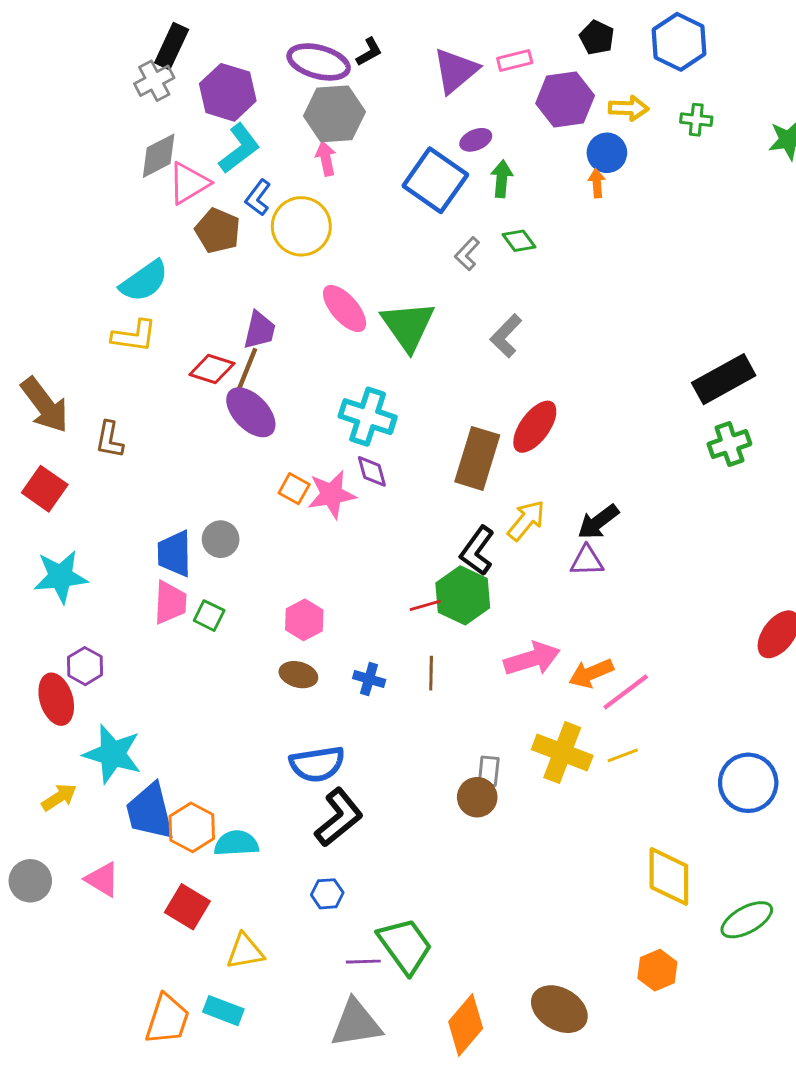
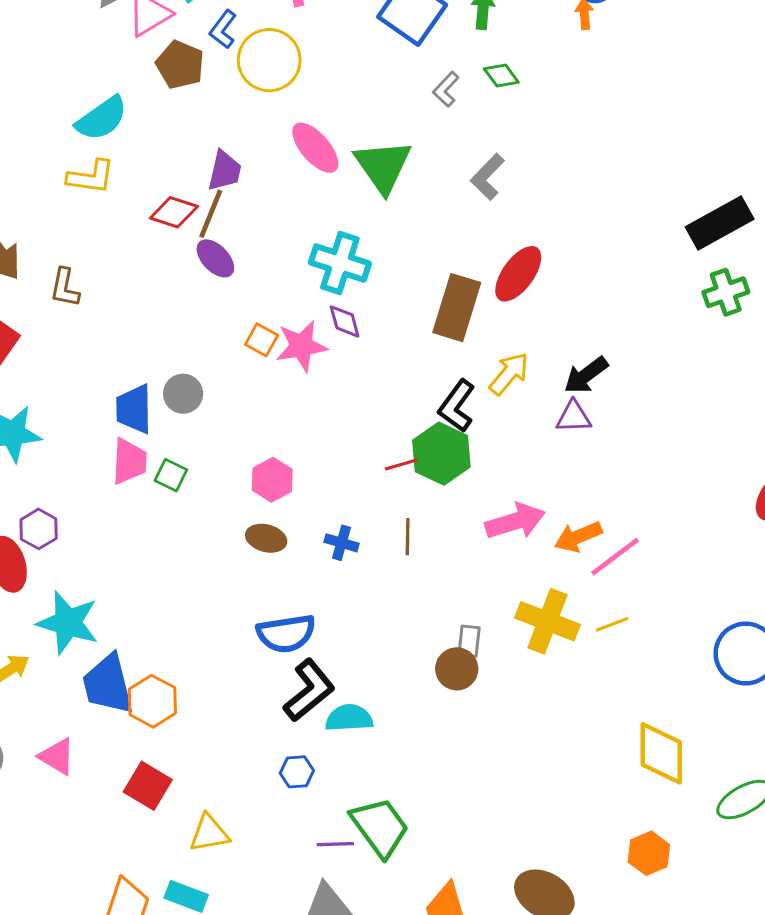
purple ellipse: (251, 412) -> (215, 258), size x0.7
cyan semicircle: (236, 843) -> (349, 718), moved

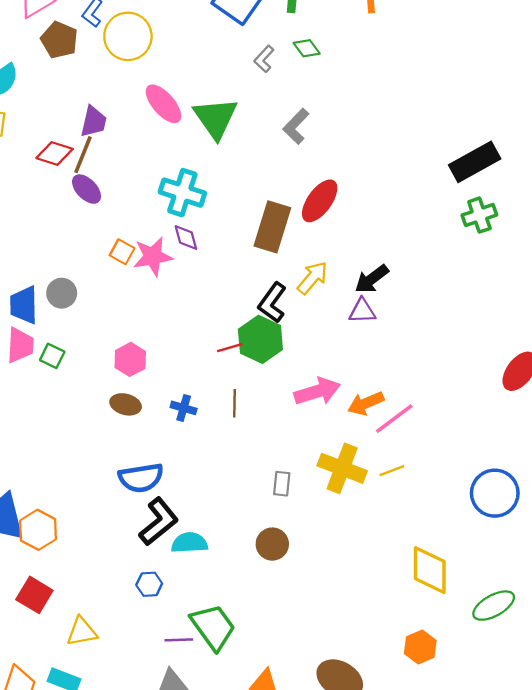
brown circle: (457, 669) -> (272, 544), moved

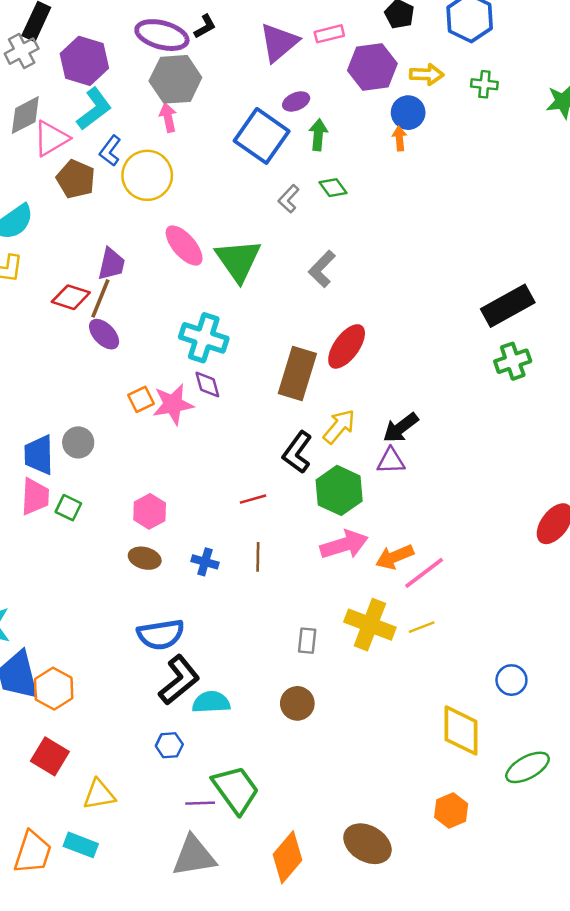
orange square: (122, 252) -> (141, 399), turned 35
green hexagon: (260, 339) -> (339, 490), moved
blue circle: (495, 493) -> (511, 680), moved, size x0.6

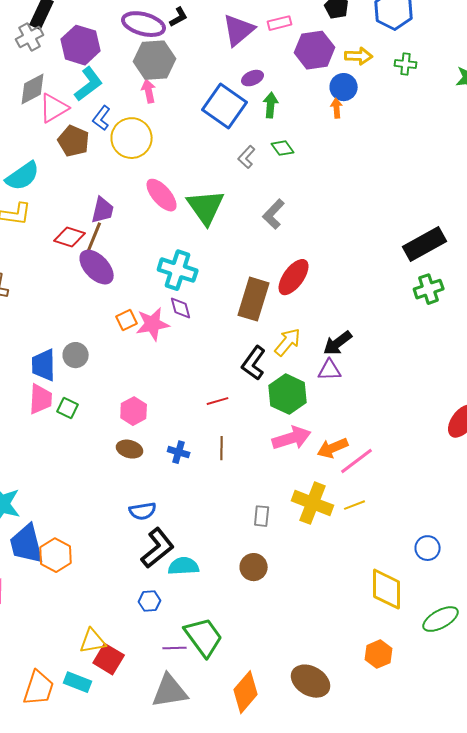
purple ellipse: (104, 334) -> (97, 267), size x1.4
blue semicircle: (161, 634) -> (143, 511), size x0.7
red square: (50, 756) -> (109, 659), moved

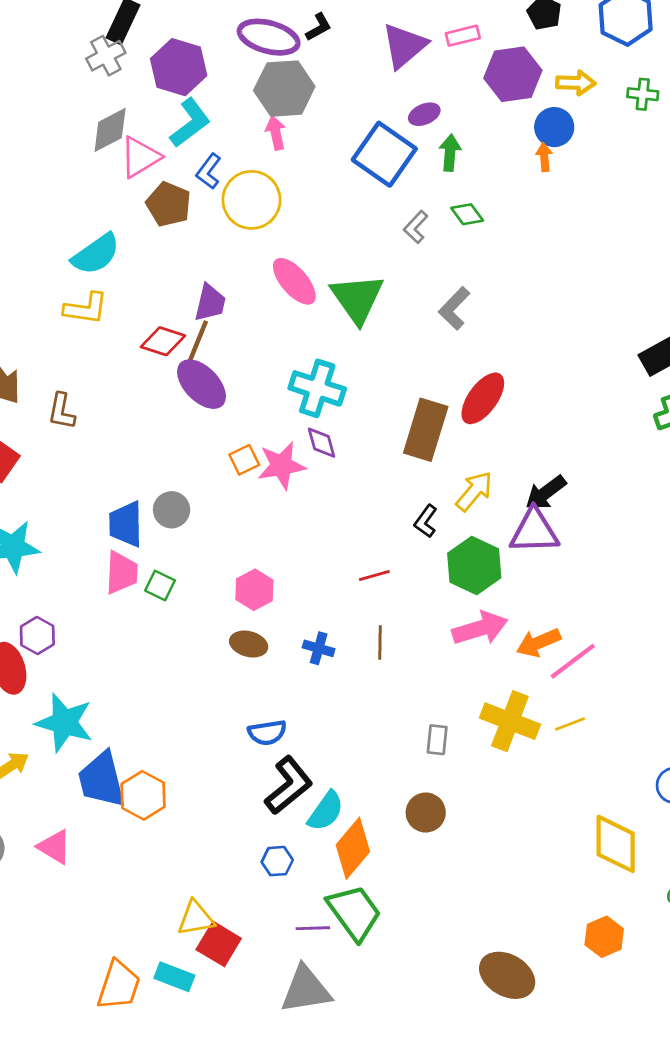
black L-shape: (254, 363) -> (426, 521), size x0.7
purple triangle: (330, 370) -> (534, 531), size x1.5
cyan semicircle: (184, 566) -> (326, 811), turned 128
orange diamond: (246, 692) -> (353, 848), moved

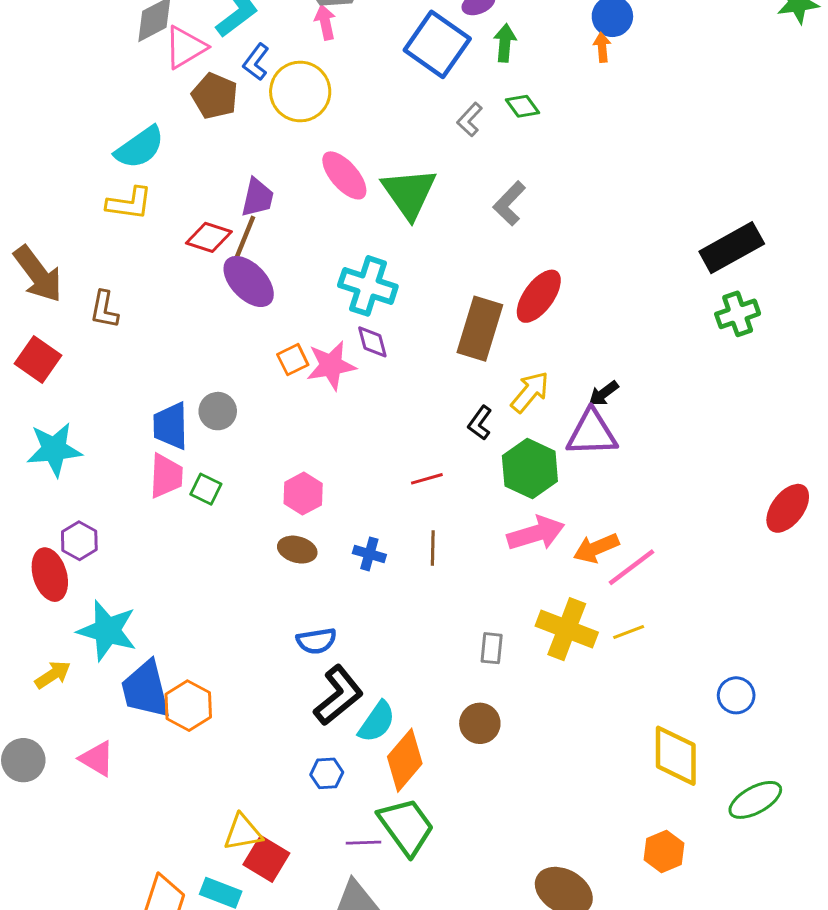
black arrow: (546, 493) -> (604, 393), size x0.7

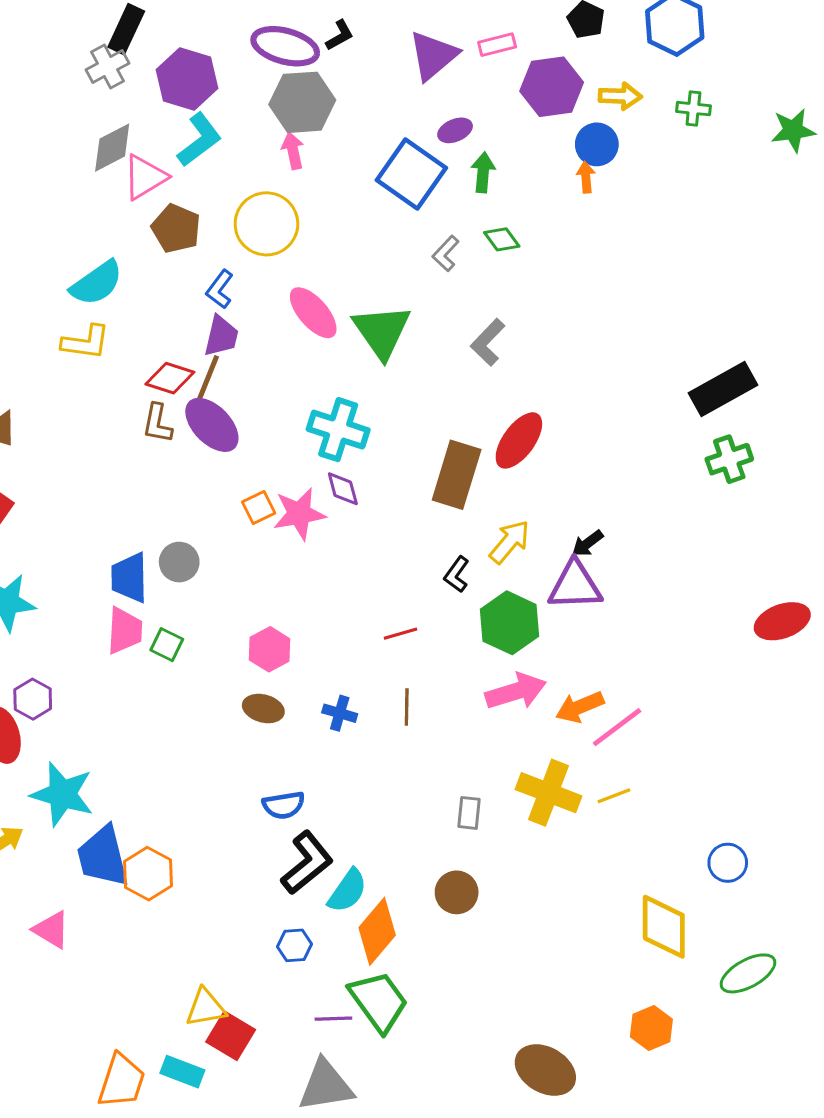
blue L-shape: (256, 62) -> (220, 289), moved
brown L-shape: (104, 309) -> (157, 423), moved
red ellipse: (788, 508) -> (782, 621), moved, turned 33

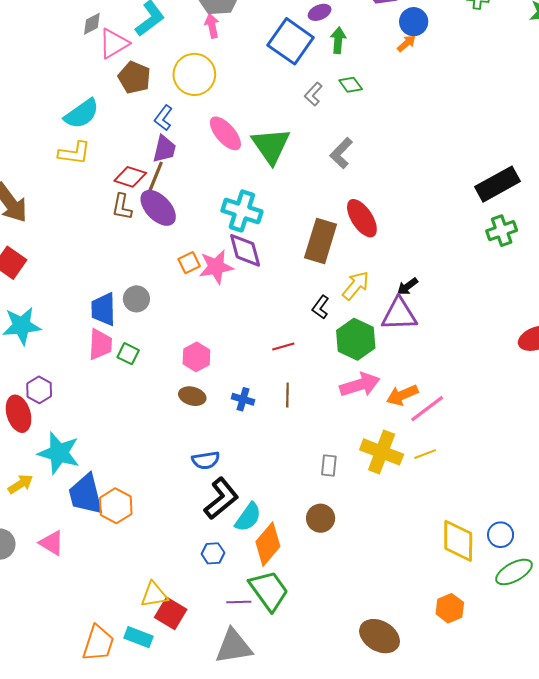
gray diamond: (112, 148) -> (92, 24), size x0.7
orange arrow: (586, 177) -> (406, 43), turned 54
red ellipse: (519, 440) -> (362, 218), turned -69
purple diamond: (343, 489) -> (245, 250), size x1.5
blue circle: (728, 863) -> (501, 535), moved

